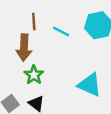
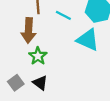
cyan triangle: (90, 85) -> (88, 40), moved

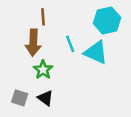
cyan line: (63, 15) -> (70, 44), moved, turned 42
gray square: (16, 83) -> (20, 98), turned -35

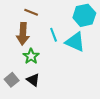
brown line: (43, 17) -> (31, 12), turned -64
gray square: (20, 98) -> (12, 80), turned 32

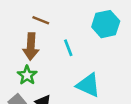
cyan triangle: (75, 42) -> (88, 85), moved
green star: (31, 56) -> (27, 75), moved

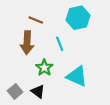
cyan hexagon: (106, 24) -> (78, 18), moved
green star: (27, 75) -> (44, 68), moved

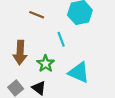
brown arrow: (27, 43) -> (20, 53), moved

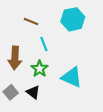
cyan line: (61, 39) -> (44, 44), moved

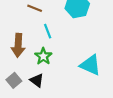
cyan triangle: (72, 77) -> (90, 65), moved

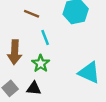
black triangle: (37, 80) -> (34, 88), turned -32

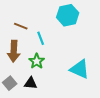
brown line: (32, 14) -> (21, 26), moved

